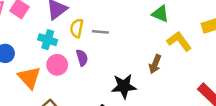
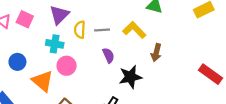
yellow L-shape: (179, 41) -> (134, 30), moved
purple semicircle: (82, 58) -> (108, 55), moved

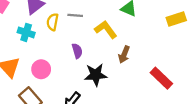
gray line: (102, 30) -> (75, 15), moved
pink circle: (67, 66) -> (41, 69), moved
red rectangle: (210, 74) -> (161, 78), moved

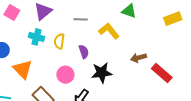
yellow semicircle: (53, 22) -> (59, 41), moved
brown arrow: (124, 55) -> (139, 58), moved, turned 56
pink circle: (41, 69) -> (65, 75), moved

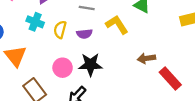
purple semicircle: (84, 52) -> (84, 34), moved, turned 96
black star: (102, 73) -> (90, 65), moved

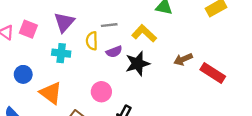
yellow semicircle: (60, 30) -> (92, 41), moved
black star: (90, 65) -> (138, 64), moved

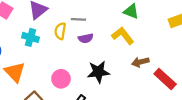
yellow L-shape: (144, 33) -> (123, 36), moved
purple semicircle: (114, 52) -> (86, 38), moved
black star: (138, 64) -> (98, 72), moved

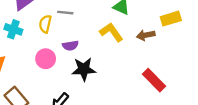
purple semicircle: (86, 38) -> (70, 46), moved
brown arrow: (140, 62) -> (146, 35), moved
pink circle: (61, 79) -> (46, 59), moved

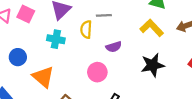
pink circle: (46, 59) -> (97, 72), moved
black star: (84, 69) -> (153, 65), moved

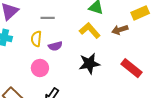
yellow semicircle: (86, 29) -> (36, 39), moved

